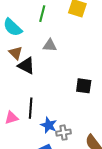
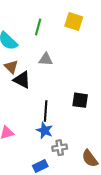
black line: (31, 108) -> (46, 111), moved
blue star: (49, 125) -> (45, 130), moved

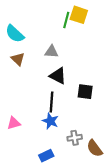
green line: (38, 27) -> (66, 20), moved
black triangle: (22, 80) -> (58, 76), moved
gray cross: (60, 148) -> (75, 138), moved

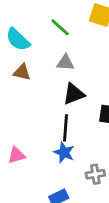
green line: (66, 20) -> (60, 27), moved, turned -63
brown triangle: (18, 59) -> (22, 72), turned -32
black triangle: (58, 76) -> (74, 94), turned -48

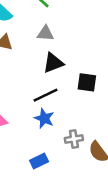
black line: (65, 128) -> (46, 95), turned 60

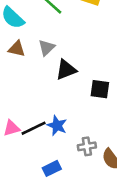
gray triangle: (46, 33) -> (47, 48), moved, turned -48
black line: (46, 95) -> (34, 128), moved

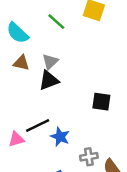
black triangle: (66, 70) -> (49, 80), moved
black line: (34, 128) -> (38, 125), moved

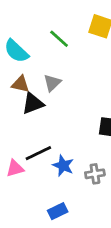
black triangle: (49, 80) -> (33, 104), moved
gray cross: (89, 157) -> (95, 174), moved

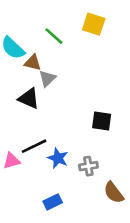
brown triangle: (20, 84) -> (33, 63), moved
black triangle: (33, 104) -> (29, 98), turned 45

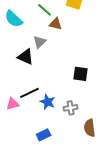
brown triangle: (33, 63) -> (56, 24), moved
brown semicircle: (114, 193) -> (90, 128), turned 30

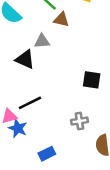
gray triangle: (40, 42) -> (42, 41), turned 40
blue star: (48, 102) -> (18, 128), moved

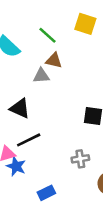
brown triangle: (61, 19) -> (54, 60), moved
black triangle: (25, 59) -> (20, 108), moved

